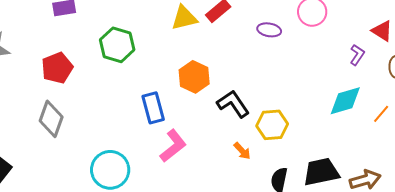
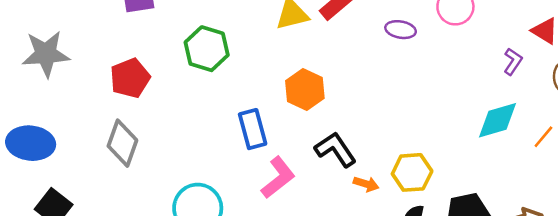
black L-shape: (233, 104) -> (335, 150), moved
yellow hexagon: (272, 125) -> (412, 172), moved
orange arrow: (242, 151) -> (366, 184), turned -30

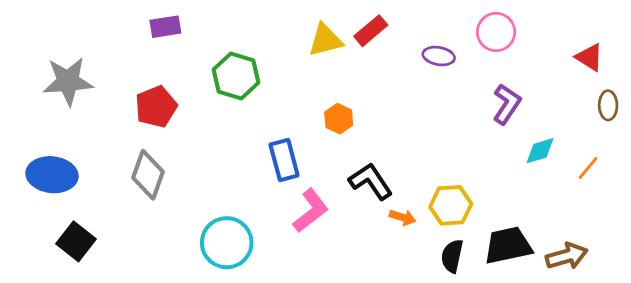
purple L-shape: (513, 61) -> (507, 104), moved, size x1.4
orange hexagon: (305, 90) -> (339, 119), size x0.7
cyan diamond: (498, 120) -> (540, 151), size x0.7

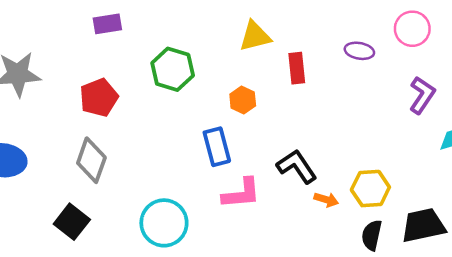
red rectangle: (371, 31) -> (297, 68), moved, turned -56
orange hexagon: (339, 119) -> (243, 100), moved
pink L-shape: (311, 211) -> (241, 193), turned 33
black square: (76, 241) -> (72, 222), moved

